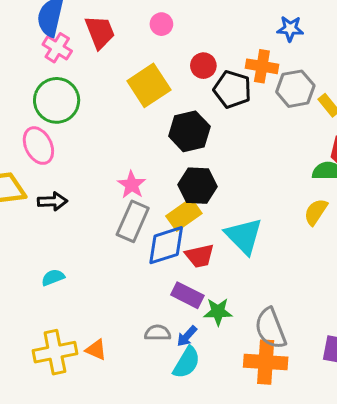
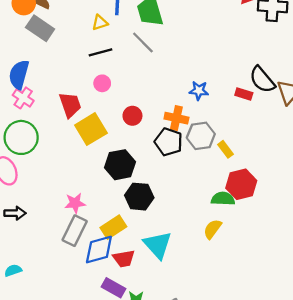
red trapezoid: (100, 32) -> (70, 105), moved
black pentagon: (232, 89) -> (169, 142), moved
pink star: (132, 185) -> (75, 203), turned 30
black hexagon: (198, 186) -> (139, 197), moved

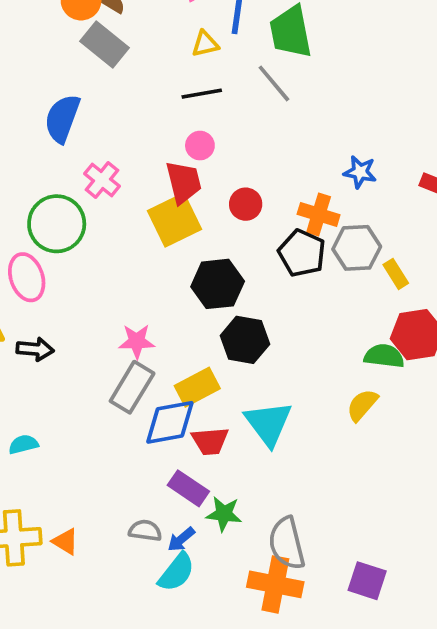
pink cross: (23, 98) -> (102, 180), moved
red trapezoid: (70, 105) -> (184, 182), moved

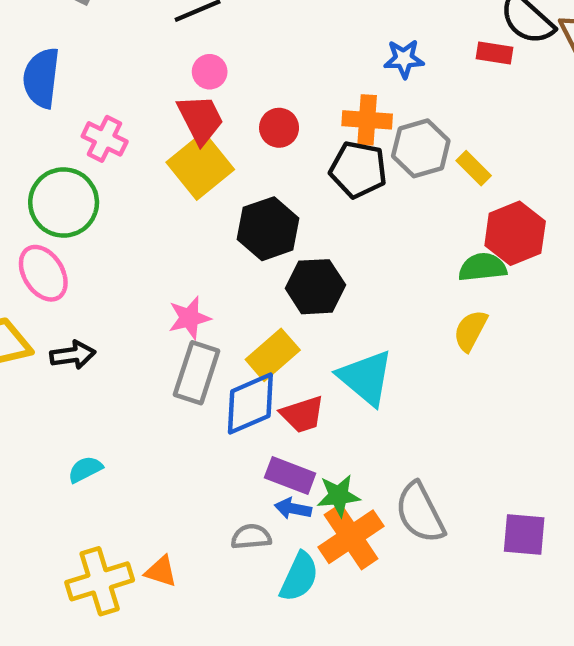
blue arrow: (181, 539) -> (293, 509), moved, turned 64
orange cross: (275, 584) -> (351, 537), moved, turned -32

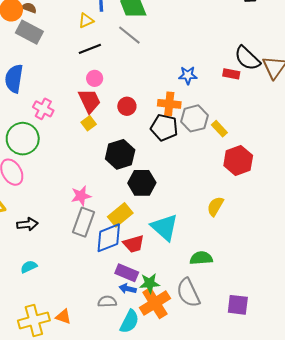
yellow square: (200, 166) -> (89, 123), size x0.5
green semicircle: (483, 267) -> (201, 258), moved
black arrow: (73, 355) -> (27, 224), moved

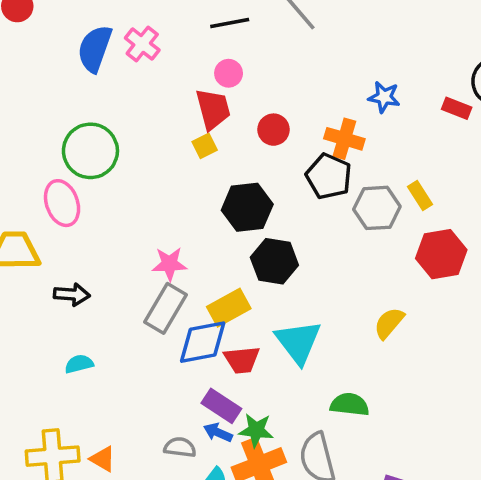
pink cross: (43, 109) -> (142, 44), moved
gray hexagon: (194, 118) -> (377, 208), moved
cyan semicircle: (29, 267) -> (79, 364), moved

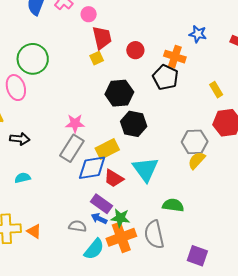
pink circle: (229, 73) -> (89, 14), moved
gray hexagon: (377, 208) -> (195, 142), moved
red trapezoid: (242, 360) -> (114, 178), turned 35

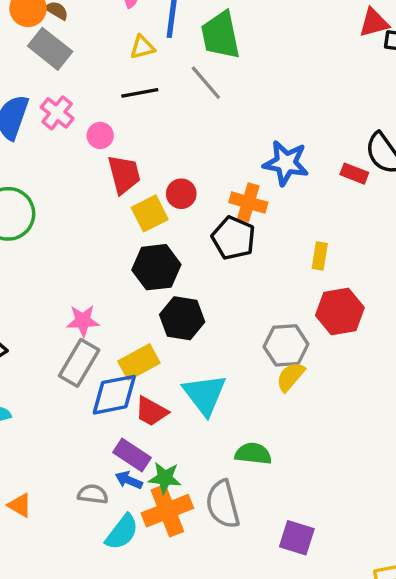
blue star: (198, 34) -> (286, 163), size x1.5
yellow square: (97, 58) -> (150, 213), moved, size x1.5
yellow rectangle: (216, 90) -> (320, 256), turned 42

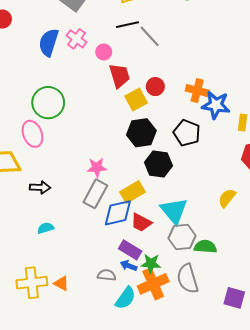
gray line: (206, 83) -> (150, 36), moved
blue star: (286, 163) -> (216, 105), moved
black pentagon: (233, 238) -> (187, 133), moved
gray hexagon: (286, 345) -> (182, 237), moved

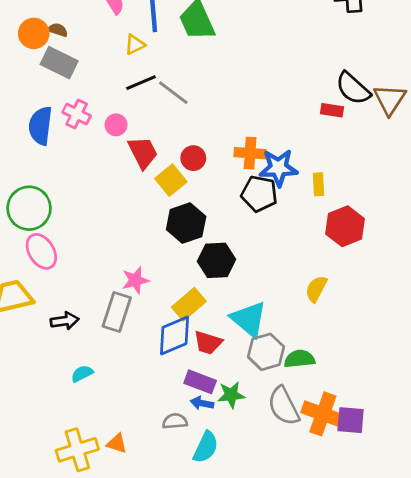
green circle: (48, 103) -> (29, 208), moved
black pentagon: (187, 133) -> (259, 194), moved
gray rectangle: (95, 194) -> (117, 312), moved
orange cross: (153, 284) -> (323, 414), moved, turned -36

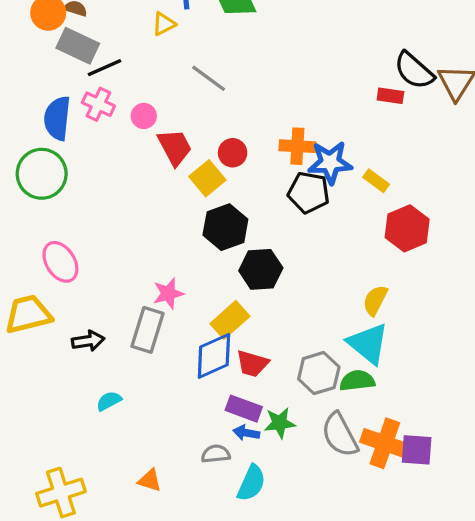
black line: (141, 83) -> (104, 68), moved
yellow rectangle: (318, 184) -> (376, 181), turned -50
green circle: (29, 208) -> (42, 174), moved
cyan triangle: (249, 319) -> (368, 344), moved
yellow cross: (77, 450) -> (61, 493), moved

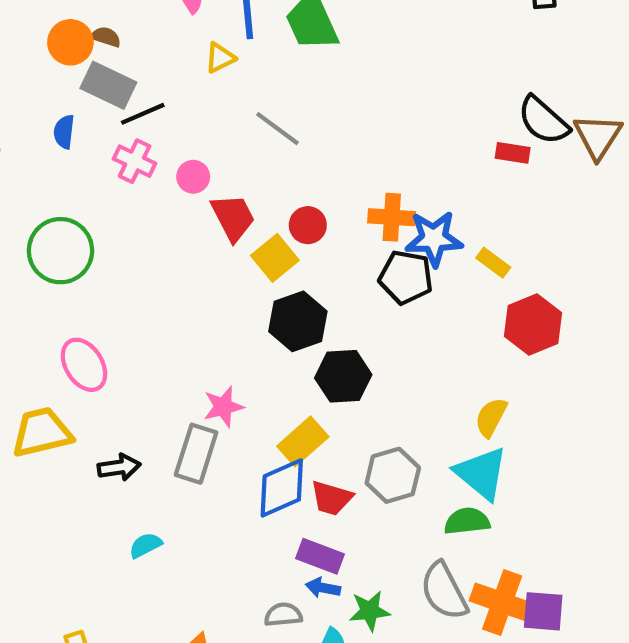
blue semicircle: (57, 118) -> (64, 132), moved, size x0.6
gray hexagon: (319, 373) -> (393, 475), moved
green star: (280, 423) -> (370, 611), moved

